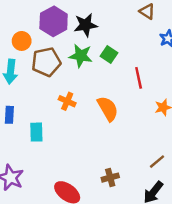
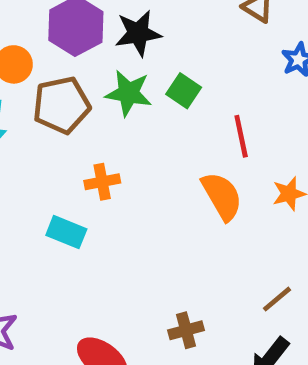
orange cross: (67, 101) -> (102, 182), turned -35
orange semicircle: (108, 109) -> (222, 196), moved
cyan rectangle: (36, 132) -> (66, 232), moved, turned -66

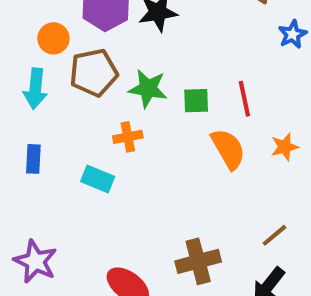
green square: (184, 91) -> (196, 101), moved, turned -36
green star: (129, 93) -> (148, 89), moved
brown cross: (186, 330) -> (198, 261), size x1.5

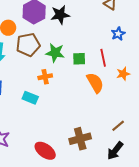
blue star: (293, 34) -> (118, 34), moved
orange star: (285, 147) -> (123, 74), moved

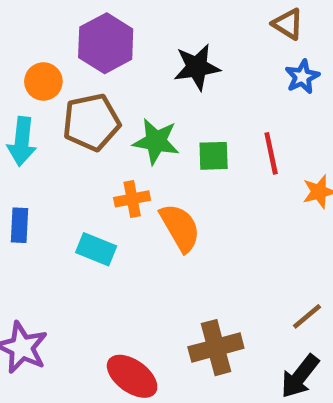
black star: (60, 15) -> (197, 67), moved
blue star: (118, 34) -> (302, 77), moved
orange semicircle: (95, 83) -> (180, 228), moved

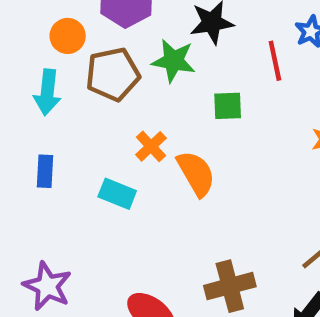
green star: (156, 141) -> (174, 61), moved
red line: (271, 153) -> (275, 61), moved
orange cross: (132, 199) -> (151, 146), turned -32

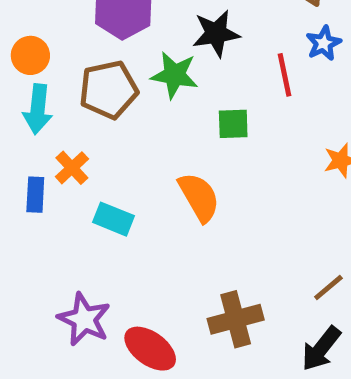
orange circle: (68, 36) -> (30, 55), moved
orange cross: (151, 146) -> (72, 168), moved
purple star: (47, 286) -> (84, 319), moved

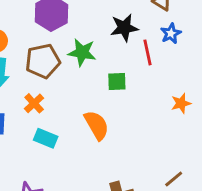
black star: (216, 33) -> (124, 28), moved
orange cross: (72, 168) -> (34, 103), moved

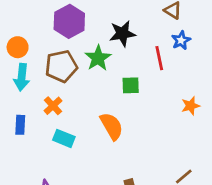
black star: (124, 28) -> (122, 34), moved
green star: (82, 52) -> (98, 58), turned 30

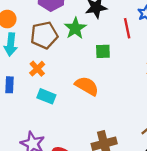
orange semicircle: (112, 126) -> (87, 86), turned -30

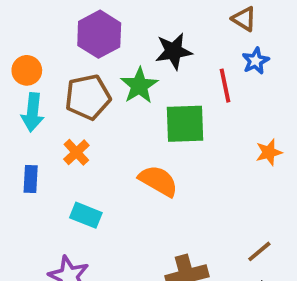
green square: (103, 51) -> (185, 124), size x1.6
cyan rectangle: (46, 96) -> (86, 215), moved

